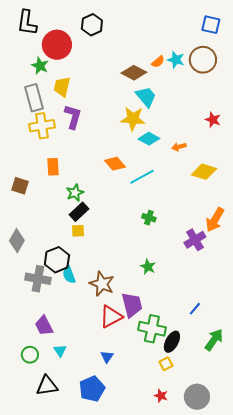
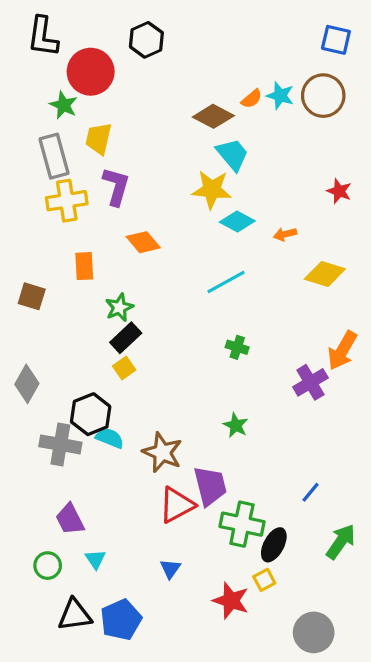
orange diamond: (115, 164) -> (143, 242), moved
yellow square: (78, 231) -> (124, 368), turned -32
cyan semicircle: (69, 275) -> (110, 438), turned 132
blue pentagon: (92, 389) -> (121, 620), moved
red star: (161, 396) -> (231, 601), moved, size x1.6

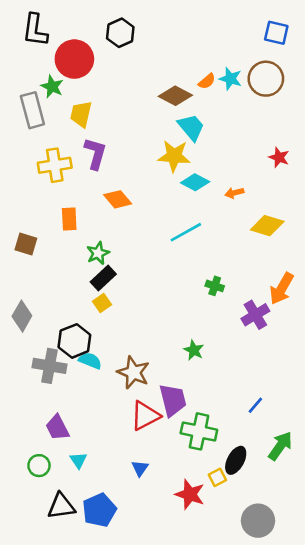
gray rectangle: (54, 156) -> (32, 110), moved
green cross: (237, 347) -> (215, 286), moved
black ellipse: (274, 545) -> (236, 460), moved

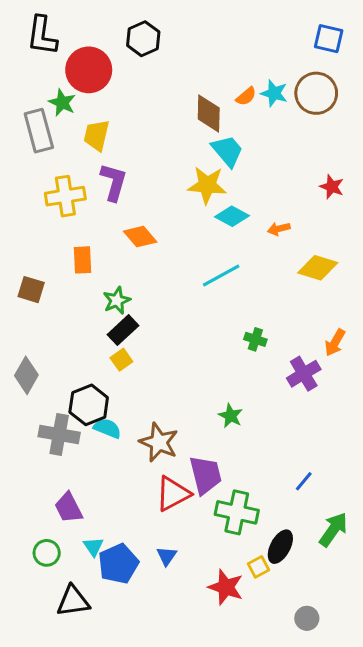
brown diamond: (175, 96) -> (209, 113), turned 64
orange arrow: (282, 289) -> (335, 343), size x0.7
blue pentagon: (99, 510) -> (118, 564), moved
gray circle: (258, 521) -> (307, 618), size x0.6

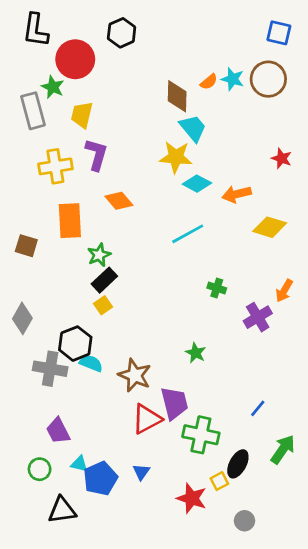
orange arrow: (279, 229) -> (237, 194), size x1.5
orange rectangle: (82, 260) -> (70, 221), size x1.5
cyan triangle: (93, 547) -> (79, 464), turned -42
gray circle: (307, 618) -> (245, 521), moved

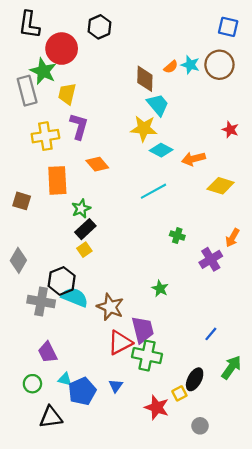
green star: (53, 87) -> (43, 71), size x1.4
cyan semicircle: (91, 363) -> (75, 297), size x1.4
green cross: (201, 435) -> (147, 356), moved

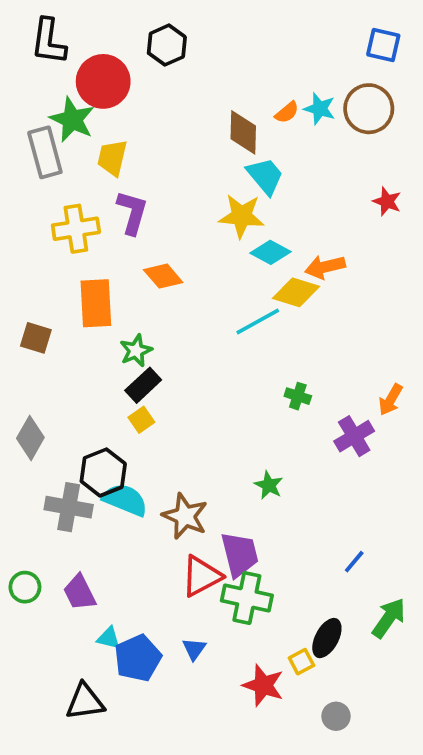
red star: (230, 130) -> (387, 201), moved
yellow diamond: (221, 186) -> (296, 292), moved
green circle: (32, 384) -> (25, 587), moved

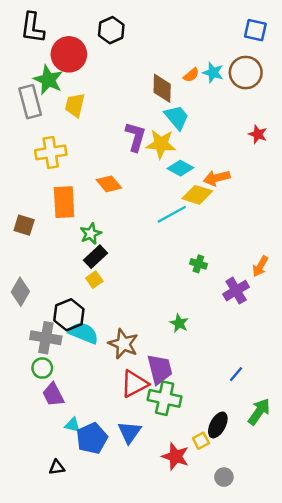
purple L-shape: (132, 212) -> (135, 137), moved
green circle: (25, 587) -> (42, 368), moved
blue triangle: (194, 649) -> (129, 432), size x1.5
black triangle: (85, 702) -> (57, 467), size x0.6

